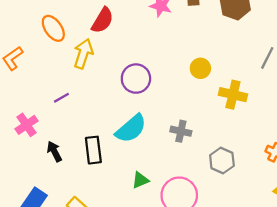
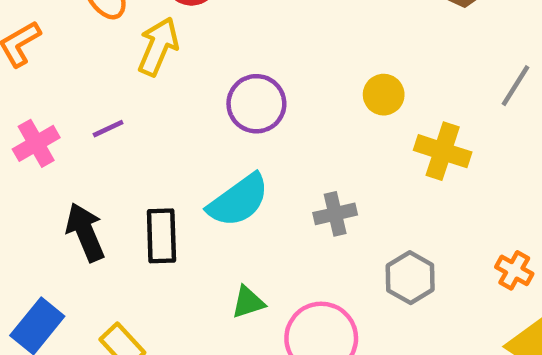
pink cross: (27, 125) -> (36, 143), moved
gray cross: (181, 131) -> (335, 214), turned -30
black arrow: (54, 151) -> (85, 232), size x1.4

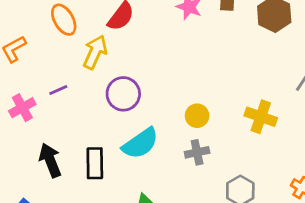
yellow circle: (384, 95) -> (197, 116), moved
purple circle: (256, 104) -> (123, 94), moved
purple line: (108, 129) -> (58, 90), moved

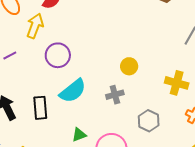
yellow circle: (197, 116) -> (129, 66), moved
yellow cross: (261, 117) -> (177, 83), moved

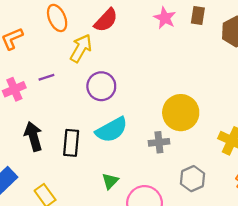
yellow circle: (129, 66) -> (181, 113), size x1.8
green triangle: (79, 135) -> (110, 181), turned -35

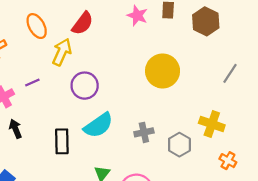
yellow circle: (181, 113) -> (163, 71), moved
black arrow: (33, 136) -> (15, 129), moved, size x0.7
gray hexagon: (192, 179) -> (179, 145), moved

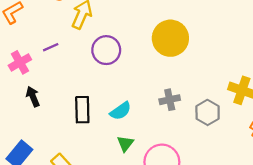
yellow circle: (163, 71) -> (170, 38), moved
cyan semicircle: (98, 125) -> (121, 111), moved, size x0.7

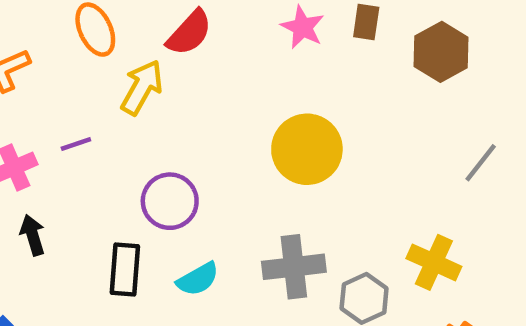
purple circle: (106, 50) -> (170, 201), moved
gray cross: (170, 100) -> (294, 267), size x1.5

